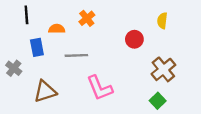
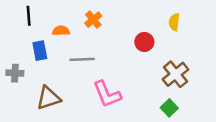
gray cross: (14, 68) -> (15, 73), turned -35

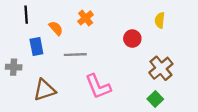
orange semicircle: (61, 31) -> (56, 28), turned 49

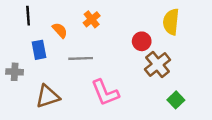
yellow semicircle: (160, 20) -> (171, 22), size x1.5
brown cross: (161, 68) -> (158, 65), moved
green square: (155, 99) -> (176, 100), moved

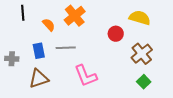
orange cross: (92, 19) -> (75, 16), size x1.5
yellow semicircle: (171, 22) -> (140, 18), turned 100
blue rectangle: (39, 50) -> (39, 51), moved
brown cross: (158, 65) -> (142, 54), moved

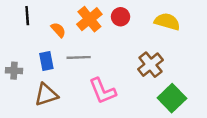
red circle: (116, 34) -> (121, 17), moved
brown cross: (142, 54) -> (150, 65), moved
green square: (144, 82) -> (172, 98), size x1.6

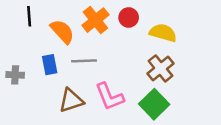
yellow semicircle: (167, 22) -> (163, 33), moved
orange semicircle: (58, 30) -> (62, 32), size x1.5
brown triangle: (46, 95) -> (71, 100), moved
green square: (172, 98) -> (154, 104), moved

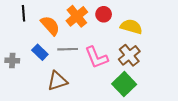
blue rectangle: (50, 65) -> (40, 52), turned -35
pink L-shape: (109, 97) -> (96, 57), moved

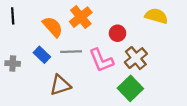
black line: (24, 13) -> (13, 16), moved
red circle: (104, 14) -> (117, 33), moved
yellow semicircle: (131, 27) -> (156, 16), moved

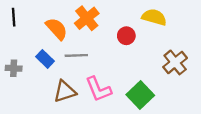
yellow semicircle: (156, 16) -> (154, 17), moved
brown cross: (136, 58) -> (175, 62), moved
pink L-shape: (101, 60) -> (98, 89), moved

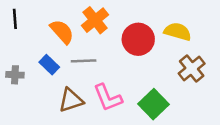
yellow semicircle: (154, 17) -> (178, 32), moved
red circle: (126, 36) -> (138, 39), size x1.6

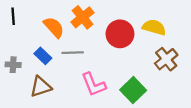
brown triangle: (71, 100) -> (41, 87), moved

